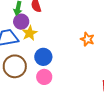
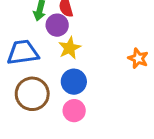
purple circle: (21, 22) -> (57, 25), moved
yellow star: (30, 33) -> (70, 48), moved

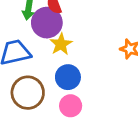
purple circle: (57, 25) -> (47, 23), size x1.4

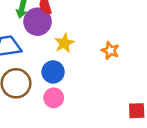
yellow star: (61, 44) -> (64, 43), moved

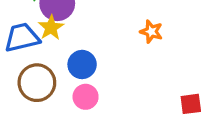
yellow star: (64, 43) -> (51, 28), moved

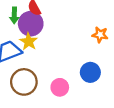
blue circle: (82, 64) -> (90, 72), moved

